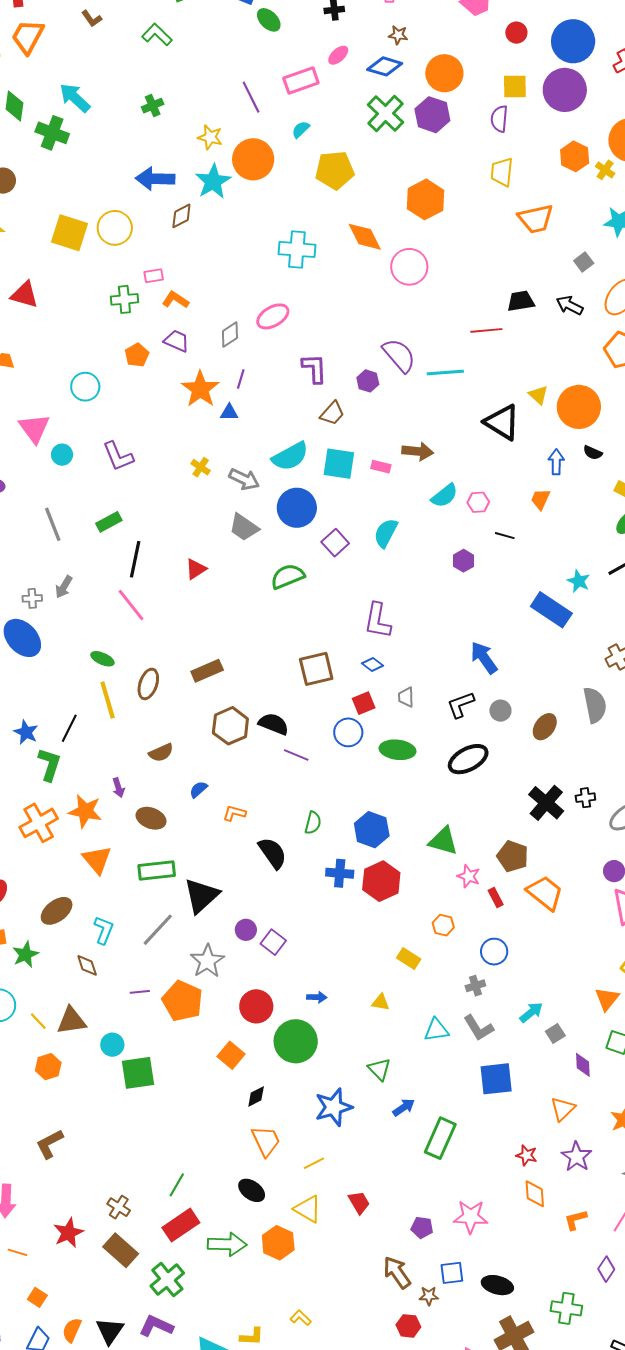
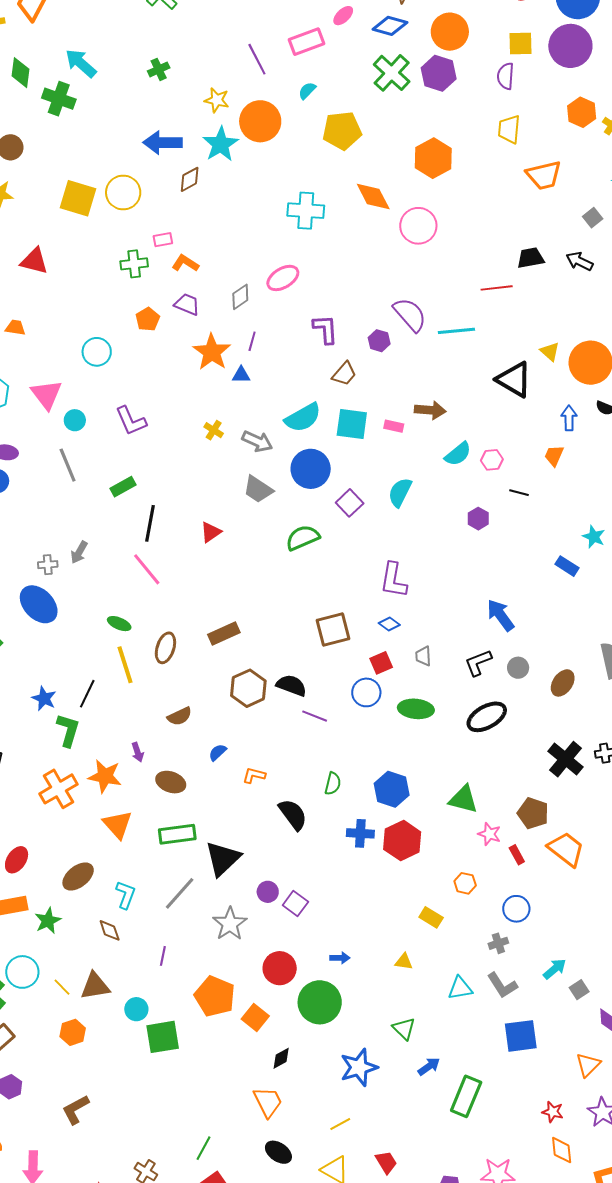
gray line: (53, 524) -> (68, 465), moved
blue rectangle: (551, 610) -> (567, 566), size x0.6
purple line: (140, 992) -> (163, 956), turned -72
orange pentagon: (182, 1001) -> (215, 996), moved
orange trapezoid: (266, 1141) -> (268, 1102), moved

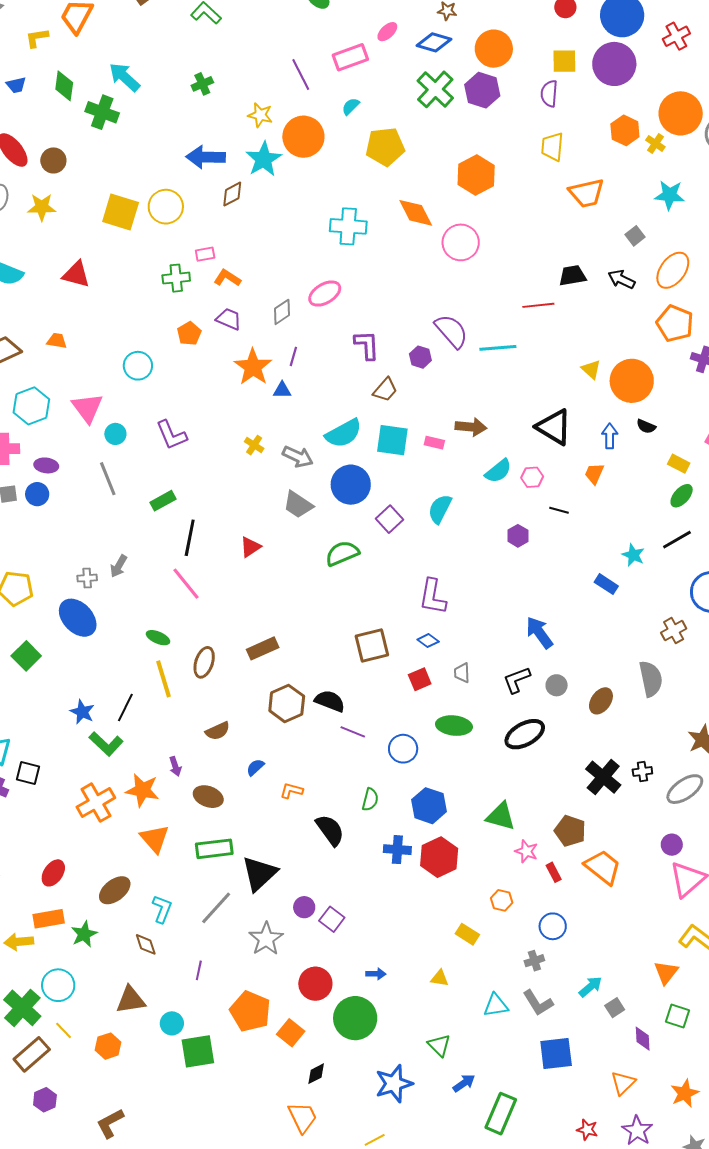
black triangle: (514, 379) -> (554, 427), moved
blue circle: (366, 692) -> (403, 749), moved
green L-shape: (68, 730) -> (106, 744), turned 116
yellow line: (62, 987) -> (64, 1030), moved

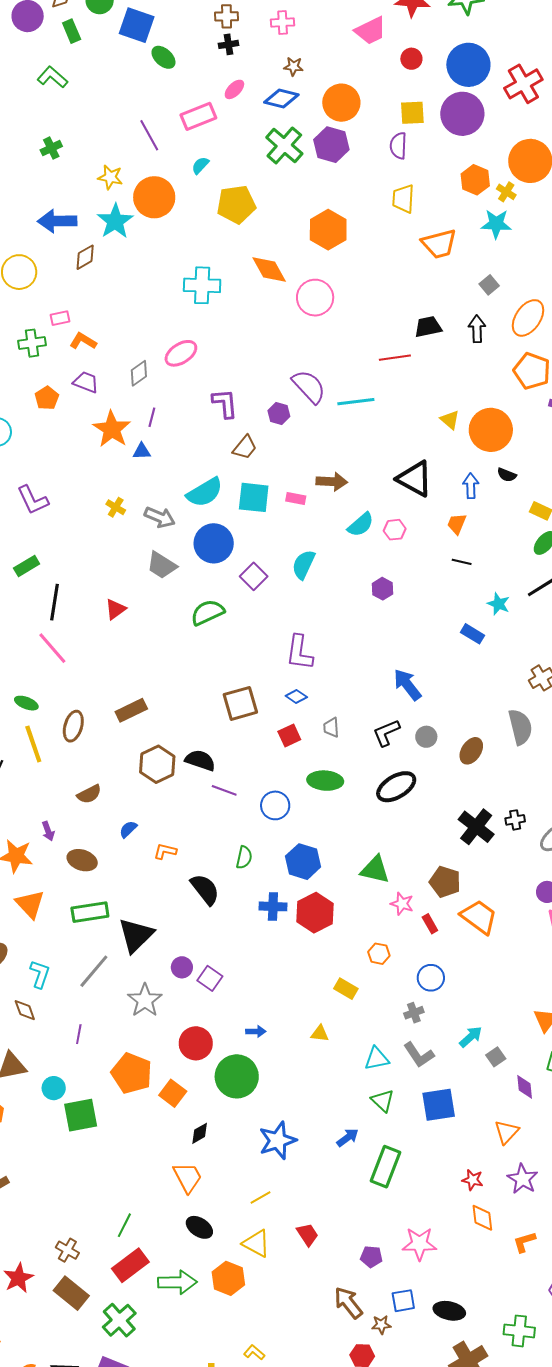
red cross: (676, 36) -> (523, 84), size x1.4
cyan star: (670, 195) -> (496, 224), moved
black arrow: (621, 279) -> (477, 329), turned 64
black line: (559, 510) -> (462, 562), moved
green triangle: (439, 1045) -> (383, 1101), moved

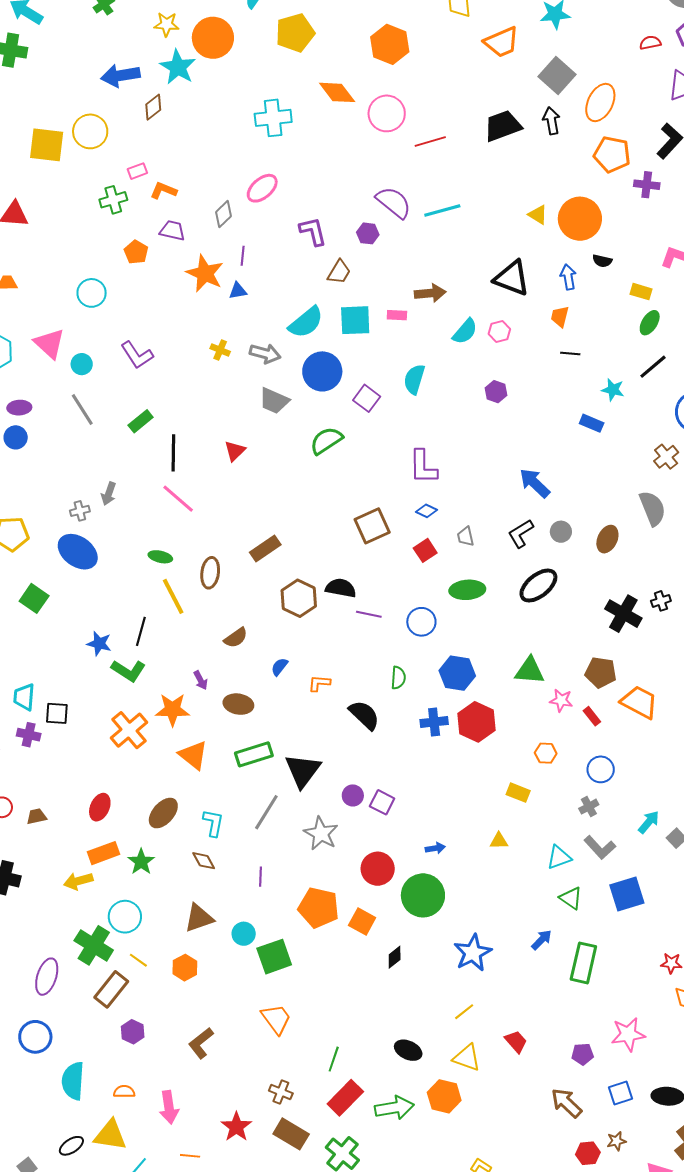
gray square: (489, 285) -> (557, 75), size x1.8
black trapezoid: (428, 327) -> (503, 126), size x1.4
red line: (395, 358) -> (430, 141), moved
orange trapezoid: (188, 1177) -> (276, 1019), moved
brown star: (381, 1325) -> (616, 1141), moved

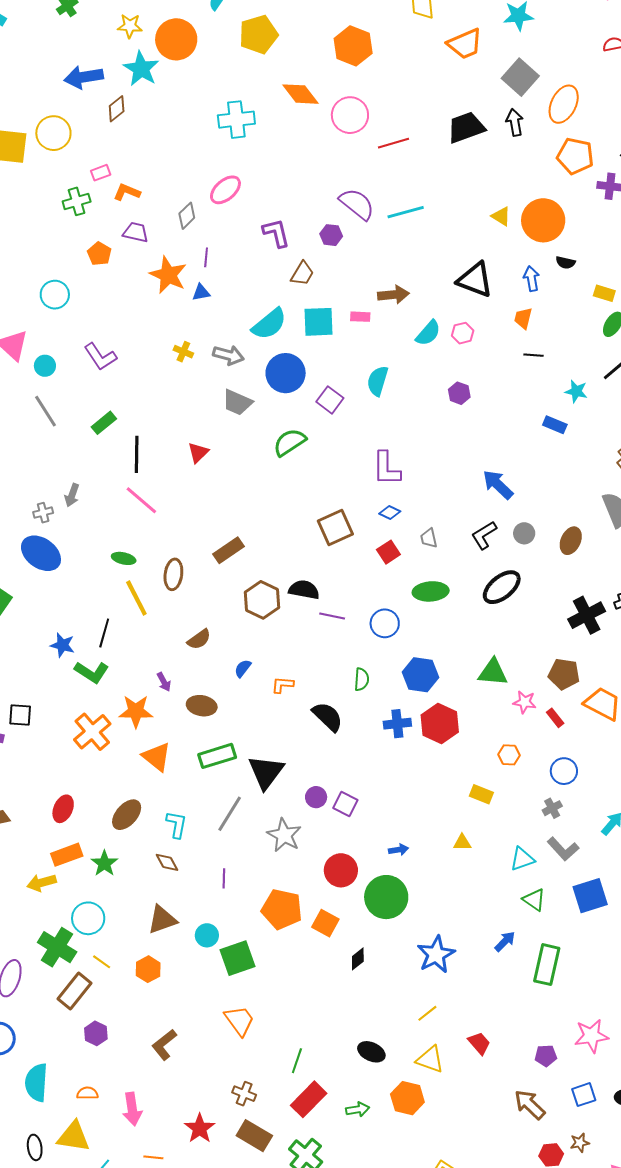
black cross: (623, 614) -> (587, 615), turned 33
green arrow: (394, 1108) -> (358, 1109), size x0.6
black ellipse: (71, 1146) -> (35, 1147), turned -65

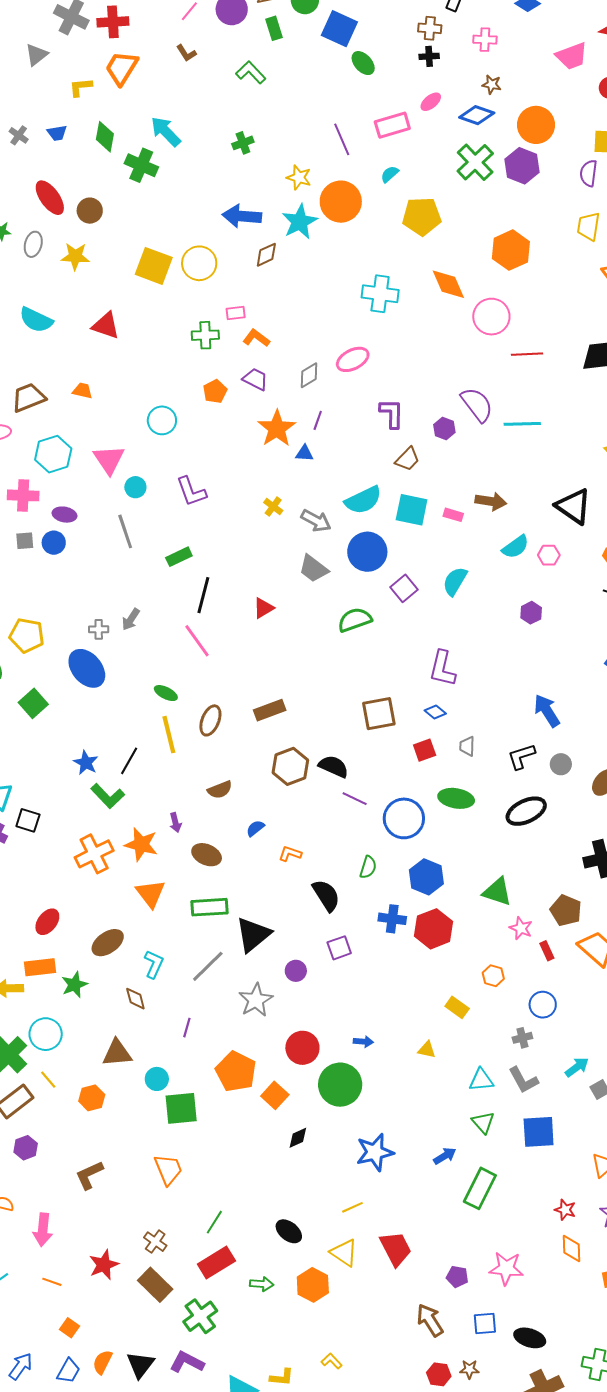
blue circle: (385, 623) -> (404, 818), size x1.4
purple square: (345, 804) -> (339, 948), moved, turned 30
red trapezoid: (479, 1043) -> (396, 1249), size x1.5

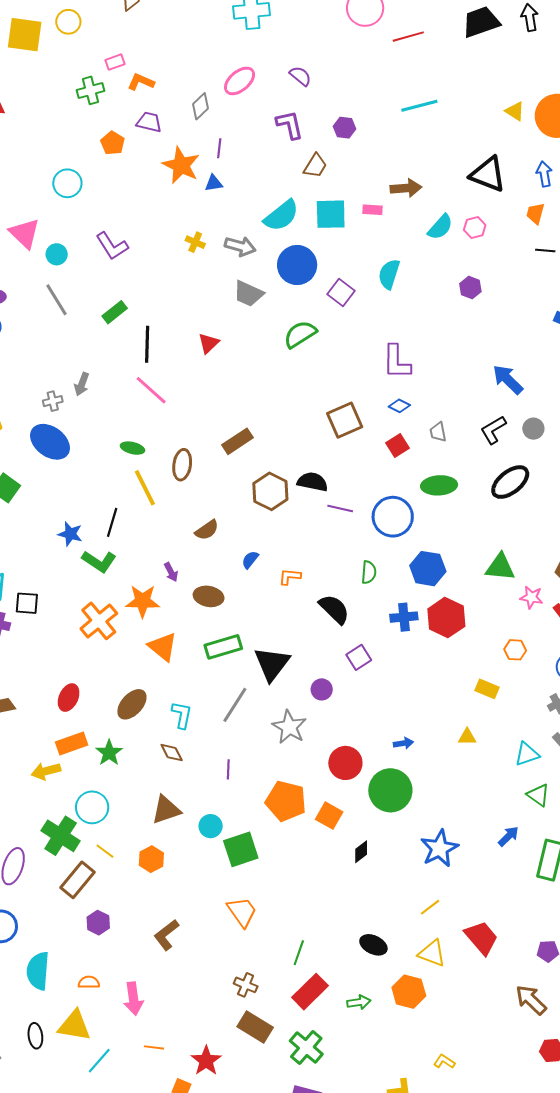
yellow circle: (199, 263) -> (68, 22), size x0.7
purple semicircle: (477, 405) -> (300, 76), moved, size x0.6
red star: (104, 1265) -> (206, 1061), moved

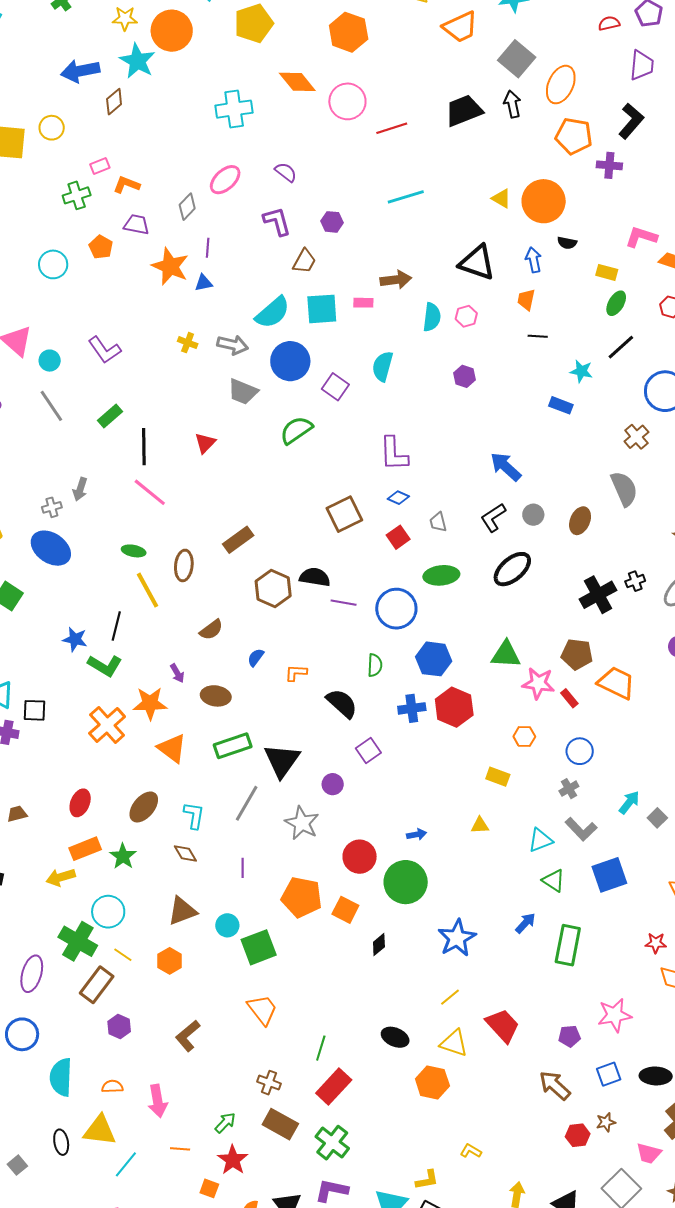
cyan circle: (67, 183) -> (53, 264), moved
cyan semicircle: (440, 227) -> (432, 317), turned -32
pink star: (531, 597) -> (538, 683), size x1.4
green arrow: (359, 1002) -> (225, 1123), moved, turned -35

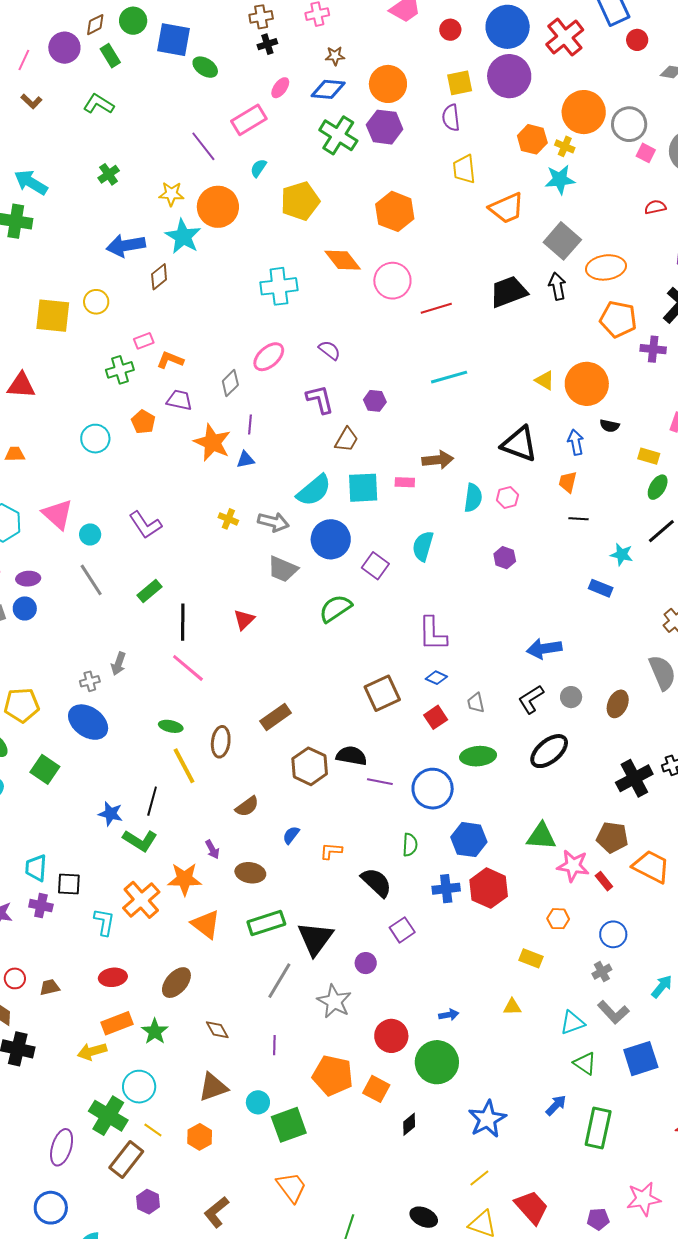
orange ellipse: (561, 85) -> (606, 267), turned 57
blue arrow: (506, 467) -> (544, 649), turned -52
red ellipse: (80, 803) -> (113, 977), turned 60
cyan L-shape: (194, 815) -> (104, 922), moved

